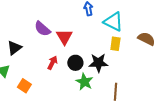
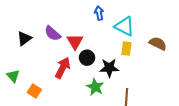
black triangle: (14, 48) -> (24, 38), moved
red arrow: (52, 63) -> (63, 68), size x1.5
black circle: (75, 63) -> (87, 58), moved

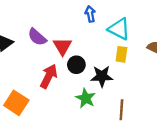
orange square: (34, 91) -> (16, 103), size x1.5

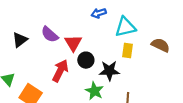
blue arrow: (90, 14) -> (99, 13), turned -96
cyan triangle: (119, 29) -> (125, 27), turned -40

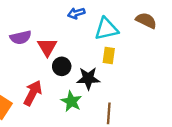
purple semicircle: (50, 34) -> (21, 37), turned -54
brown semicircle: (161, 45) -> (146, 20), moved
red arrow: (60, 71) -> (33, 93), moved

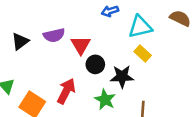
yellow rectangle: (109, 55) -> (143, 53), turned -56

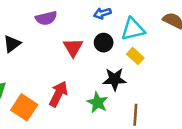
purple semicircle: (54, 35) -> (46, 18), moved
black circle: (95, 64) -> (104, 43), moved

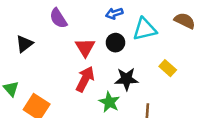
purple semicircle: (46, 18) -> (58, 18), turned 70
yellow rectangle: (135, 56) -> (168, 68), moved
red arrow: (58, 94) -> (85, 79), moved

